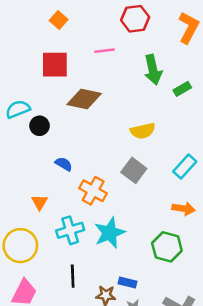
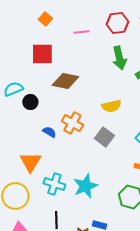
red hexagon: (135, 19) -> (117, 23), moved
pink line: (105, 51) -> (81, 32), moved
orange cross: (93, 191) -> (72, 123), moved
orange triangle: (40, 202) -> (30, 162), size x1.6
cyan cross: (70, 230) -> (54, 184), turned 35

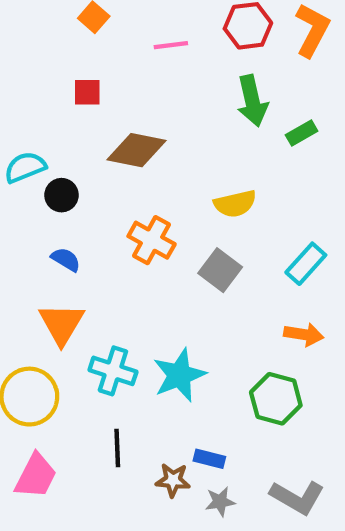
red square: (42, 54) -> (87, 92), size x0.6
blue semicircle: (49, 132) -> (66, 259), moved

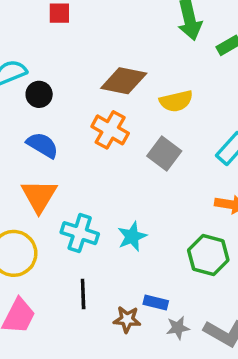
brown diamond: (137, 150) -> (124, 81), moved
blue semicircle: (66, 259) -> (42, 145), size x1.4
cyan star: (179, 375) -> (132, 236), size x0.7
gray star: (220, 502) -> (178, 328), moved

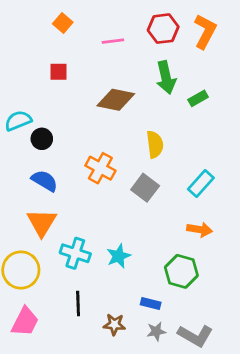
brown diamond: (124, 81) -> (116, 100), moved
yellow semicircle: (176, 101) -> (155, 144), turned -84
blue rectangle: (156, 302) -> (151, 304), moved

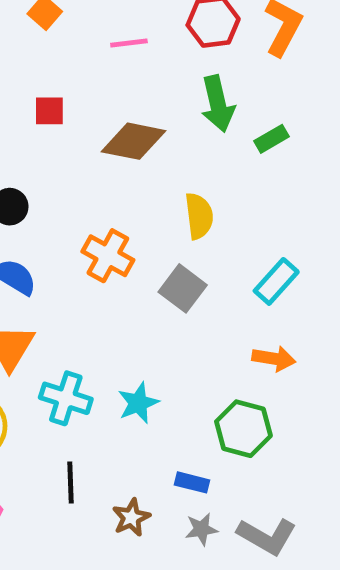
red square: (59, 72) -> (49, 111), moved
brown star: (114, 324) -> (131, 518), turned -30

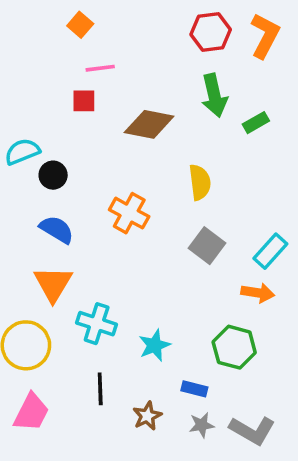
pink line: (129, 43) -> (100, 68), moved
cyan rectangle: (276, 281) -> (270, 251), moved
gray square: (183, 288) -> (207, 246), moved
cyan star: (138, 403) -> (154, 345), moved

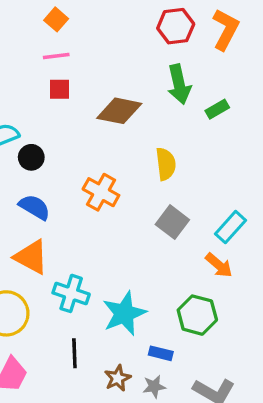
pink line: (100, 68) -> (56, 56), moved
orange triangle: (53, 284) -> (31, 257), turned -33
orange arrow: (258, 293) -> (219, 265), turned 32
cyan star: (154, 345) -> (124, 313), size x1.5
gray star: (202, 425) -> (154, 386), moved

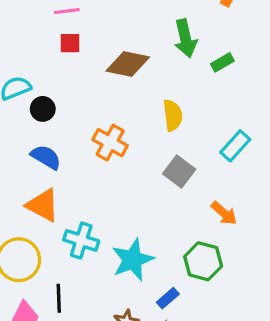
cyan rectangle: (231, 227) -> (235, 146), moved
black line: (74, 353) -> (59, 298), moved
blue rectangle: (161, 353) -> (168, 298), turned -55

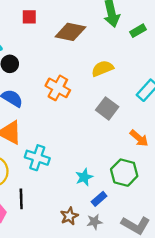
yellow semicircle: (173, 115) -> (102, 68), turned -105
cyan star: (133, 260) -> (84, 177), moved, size x0.6

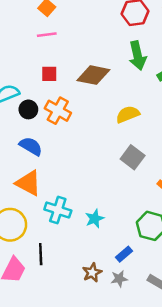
red square: (29, 17) -> (49, 74), moved
orange cross: (58, 88) -> (58, 111), moved
cyan star: (84, 177) -> (95, 219), moved

